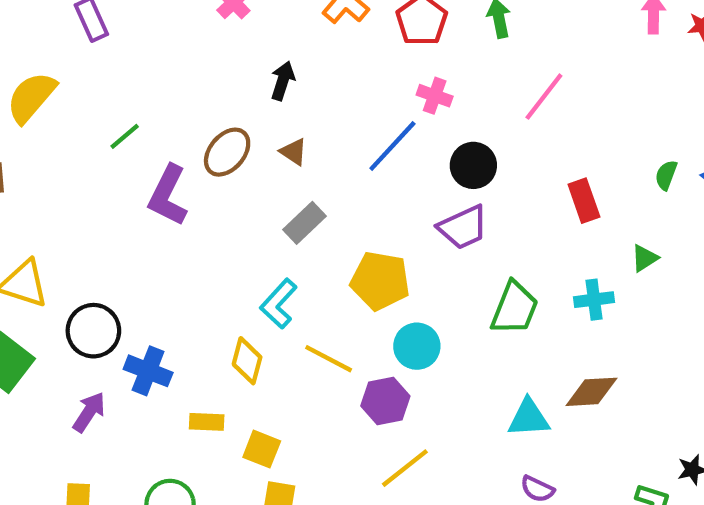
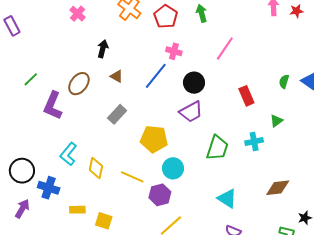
brown triangle: (294, 152) -> (117, 76), moved
cyan L-shape: (279, 304) -> (68, 154), moved
yellow diamond: (247, 361) -> (96, 168), moved
brown diamond: (591, 392) -> (278, 188), moved
cyan triangle: (529, 418) -> (227, 199), turned 40

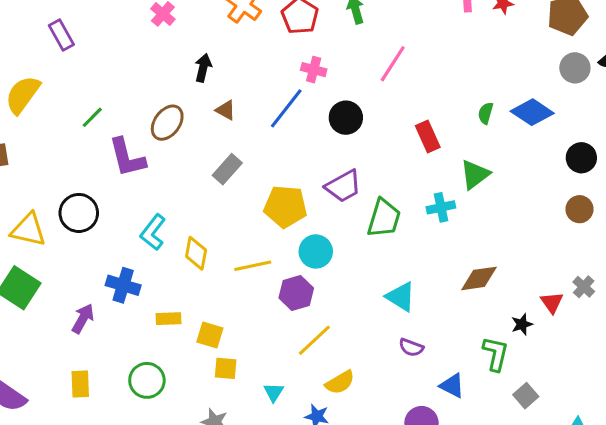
purple L-shape: (53, 106) -> (127, 157), turned -36
purple trapezoid: (191, 112) -> (343, 186), moved
green triangle: (276, 121) -> (475, 174), size x1.5
black circle: (22, 171) -> (79, 213), moved
yellow line: (132, 177) -> (253, 266), turned -35

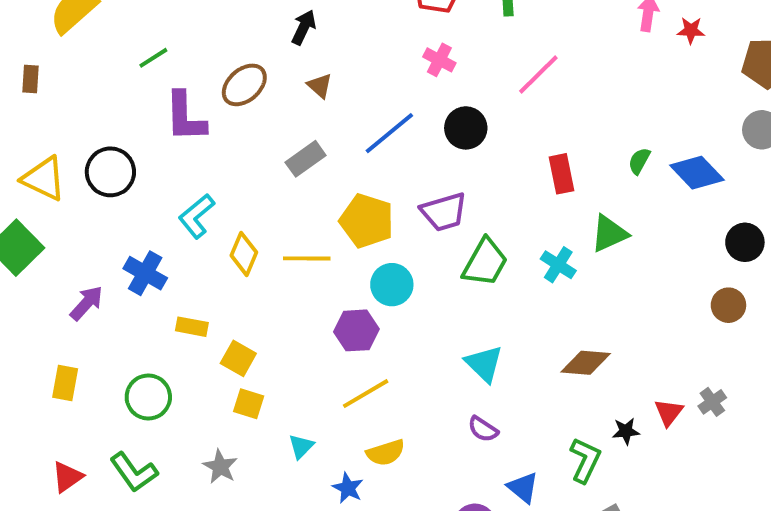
blue line: (286, 108) -> (389, 133), moved
cyan cross: (441, 207) -> (558, 265), turned 32
yellow line: (253, 266) -> (307, 258), moved

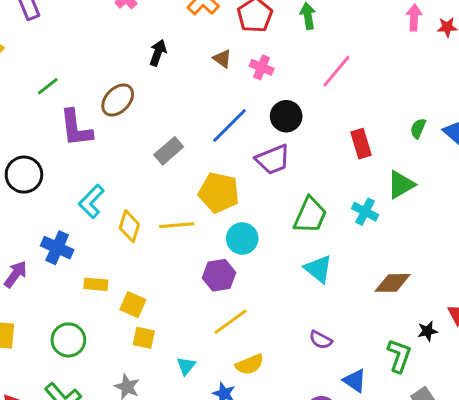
brown triangle: (320, 86) -> (222, 59), moved
purple trapezoid: (444, 212) -> (273, 160), moved
cyan triangle: (484, 364) -> (318, 269), moved

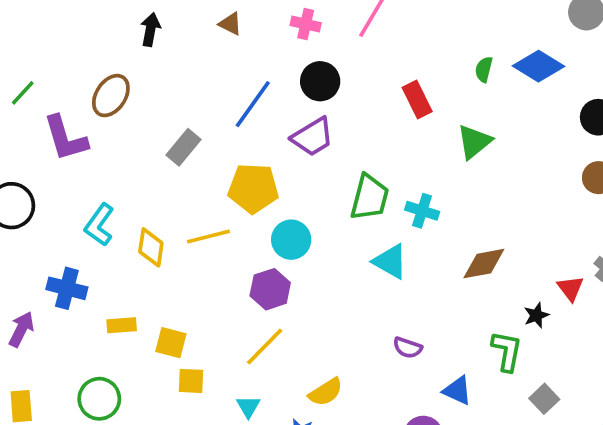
pink cross: (262, 67) -> (306, 24), moved
cyan cross: (365, 212) -> (422, 211), moved
yellow line: (230, 322) -> (265, 347), moved

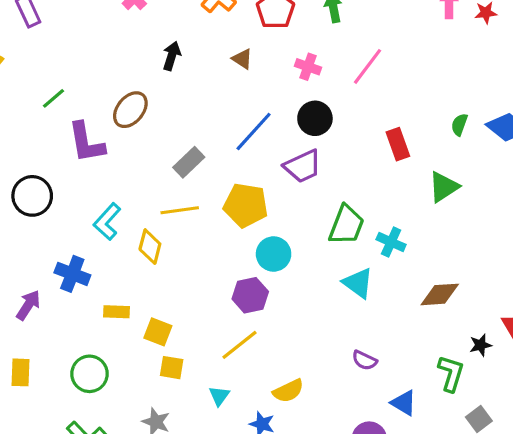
yellow line: (208, 236) -> (180, 210), moved

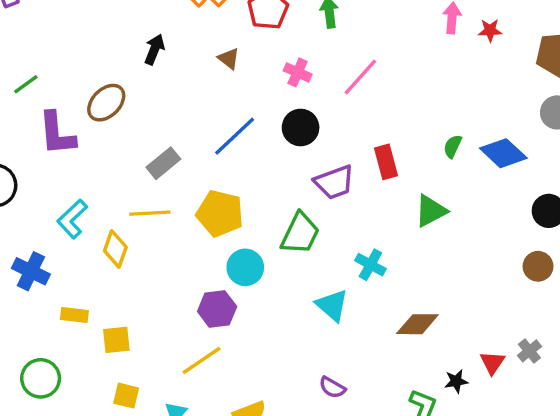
purple trapezoid: (303, 166) -> (334, 182), moved
green trapezoid: (346, 225) -> (300, 234), moved
yellow square: (158, 332) -> (116, 340), turned -32
yellow square: (172, 368) -> (126, 396), moved

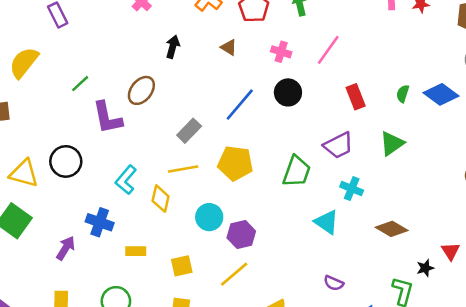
red rectangle: (386, 162) -> (356, 97), moved
purple trapezoid: (334, 182) -> (338, 145), moved
cyan circle: (245, 267) -> (209, 217), moved
brown diamond: (417, 324) -> (392, 229), turned 36
yellow square: (116, 340) -> (182, 266), moved

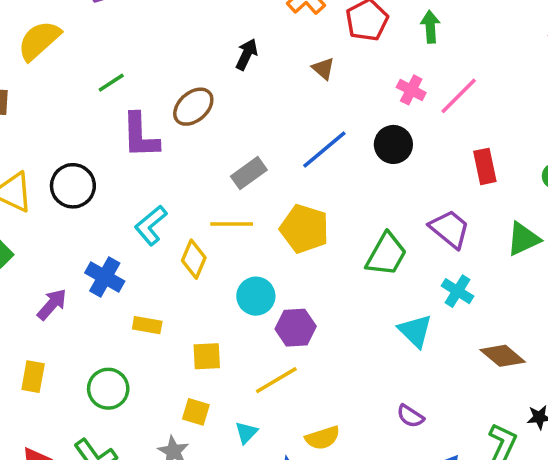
pink cross: (281, 52) -> (411, 90), moved
purple trapezoid: (338, 145) -> (450, 229), turned -124

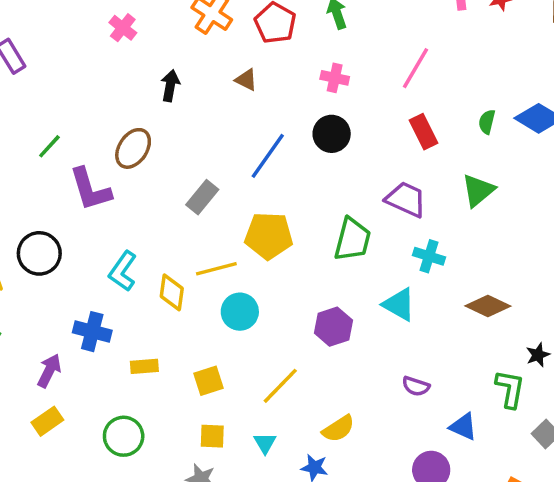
pink line: (459, 96) -> (415, 68), moved
yellow line: (232, 224) -> (216, 269), moved
purple hexagon: (296, 328) -> (333, 327), moved
yellow rectangle: (33, 377) -> (47, 421), moved, turned 60

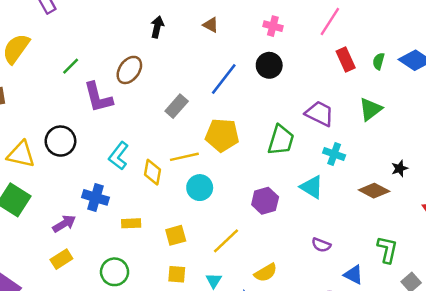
red rectangle: (423, 132) -> (346, 60), moved
black star: (538, 355) -> (400, 168), moved
purple arrow: (49, 371) -> (64, 224), turned 30

